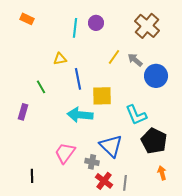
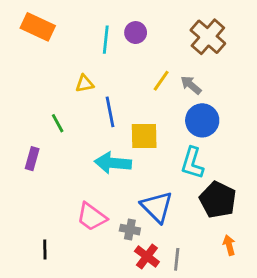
orange rectangle: (27, 19) -> (38, 27), size x1.6
blue circle: (156, 76) -> (202, 120), moved
cyan L-shape: (136, 115) -> (192, 163), turned 40
pink trapezoid: (65, 153) -> (92, 217), turned -90

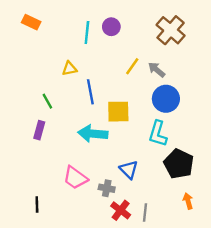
orange rectangle: (38, 27) -> (31, 22), size x0.7
purple rectangle: (32, 159) -> (39, 130), moved
blue triangle: (157, 207) -> (129, 170), size x0.7

